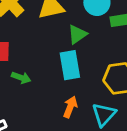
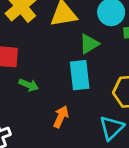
orange arrow: (70, 107) -> (61, 117), moved

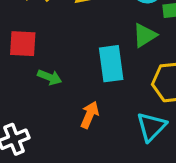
green triangle: (89, 44) -> (145, 35), moved

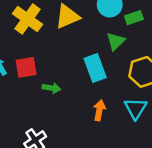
orange arrow: (90, 115) -> (99, 110), moved

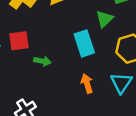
orange arrow: (99, 110) -> (87, 84), turned -30

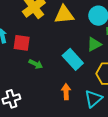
cyan rectangle: (84, 43) -> (73, 59), turned -40

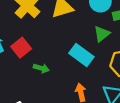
red square: (22, 43) -> (21, 48), turned -36

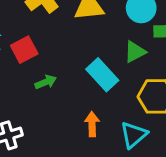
green arrow: (41, 68) -> (46, 82), turned -49

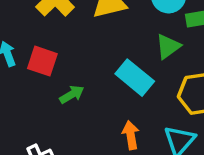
red square: (24, 50) -> (42, 61), turned -36

